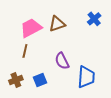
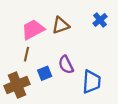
brown cross: (16, 80) -> (17, 85), size x1.6
blue square: (40, 80) -> (45, 73), moved

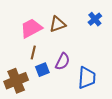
brown line: (27, 54) -> (33, 52), moved
purple semicircle: (66, 65) -> (63, 62), turned -126

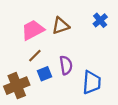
brown line: (33, 52) -> (35, 56), turned 32
purple semicircle: (63, 62) -> (66, 65), turned -36

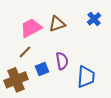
brown line: (35, 56) -> (25, 52), moved

